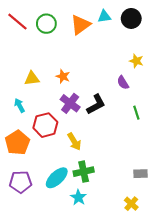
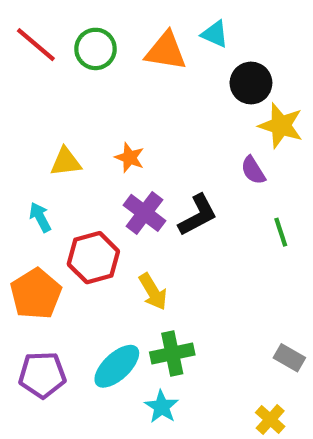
cyan triangle: (104, 16) -> (215, 34), turned 32
black circle: (131, 18) -> (251, 83), moved
orange triangle: (81, 25) -> (166, 51), turned 45
yellow star: (136, 61) -> (281, 126), size x1.5
gray rectangle: (141, 174) -> (289, 358), turned 32

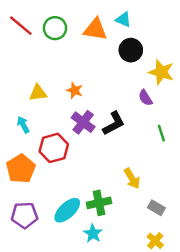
black circle: (251, 83) -> (131, 50), moved
yellow arrow: (153, 292) -> (132, 178), moved
gray rectangle: (289, 358) -> (156, 208), moved

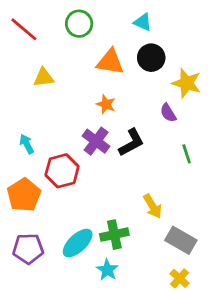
green circle: (55, 28) -> (79, 24), moved
orange triangle: (95, 29) -> (110, 62), moved
orange star: (75, 90) -> (106, 104), moved
yellow triangle: (38, 93) -> (44, 77), moved
gray rectangle: (156, 208) -> (181, 240), size x1.5

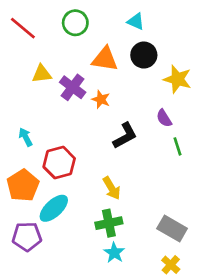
purple semicircle: (168, 113) -> (164, 118), moved
purple cross: (96, 141) -> (73, 87), moved
yellow arrow: (153, 206) -> (112, 188), moved
cyan ellipse: (78, 243) -> (54, 208), moved
cyan star: (107, 270) -> (114, 253), moved

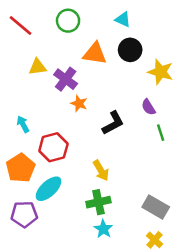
orange star: (101, 99) -> (79, 103), moved

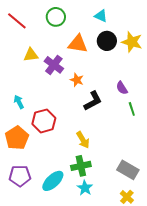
yellow star: (161, 72) -> (132, 42), moved
orange star: (79, 103) -> (77, 80), moved
cyan ellipse: (49, 189) -> (53, 181), moved

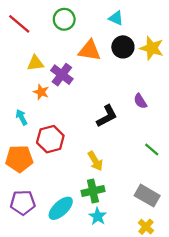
orange star: (77, 80) -> (41, 92), moved
green line: (132, 109) -> (152, 150), moved, turned -32
orange pentagon: (17, 138) -> (19, 159), turned 30

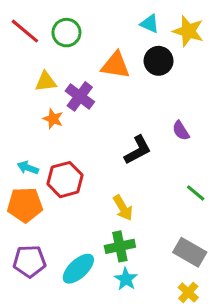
green circle: (64, 19) -> (66, 33), moved
yellow star: (152, 48) -> (188, 31), moved
cyan arrow: (22, 117) -> (28, 168), moved, turned -42

